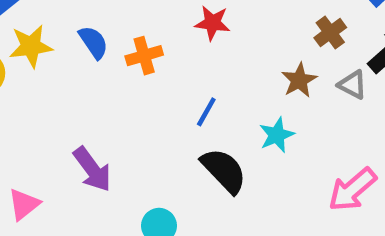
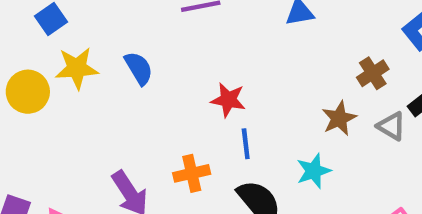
red star: (212, 23) -> (228, 100), moved
orange cross: (144, 56) -> (192, 173), moved
blue line: (206, 112) -> (246, 144), turned -40

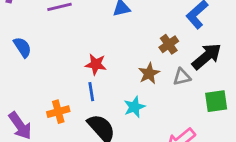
red star: (228, 100) -> (96, 64), moved
gray triangle: (391, 126) -> (182, 77), turned -42

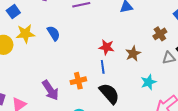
brown star: (149, 73) -> (133, 54), moved
cyan star: (134, 107) -> (149, 82), moved

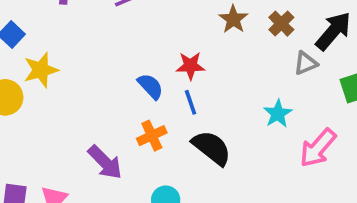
blue semicircle: (54, 33) -> (150, 86), moved
brown star: (133, 54) -> (233, 19), moved

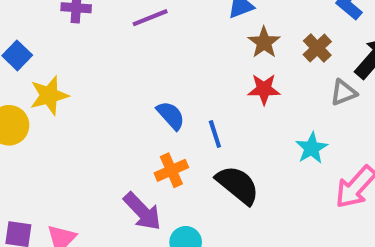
red star: (190, 66) -> (264, 89), moved
purple arrow: (105, 162) -> (142, 211), moved

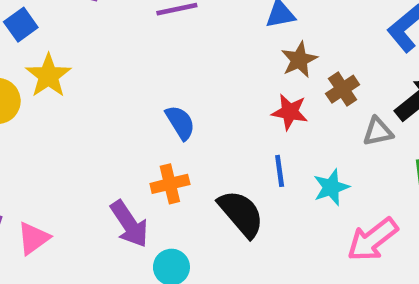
brown cross: (317, 48) -> (343, 89), moved
yellow star: (49, 95) -> (48, 76), turned -30
blue line: (215, 134) -> (280, 171), moved

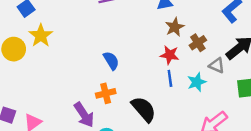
gray triangle: (378, 132) -> (217, 65), turned 35
blue line: (280, 171) -> (170, 78), moved
cyan star: (331, 187) -> (197, 82), moved

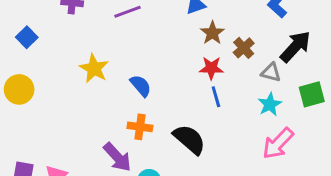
yellow star: (41, 36) -> (94, 68), moved
cyan star: (197, 82) -> (270, 104), moved
orange cross: (106, 93) -> (140, 127), turned 30

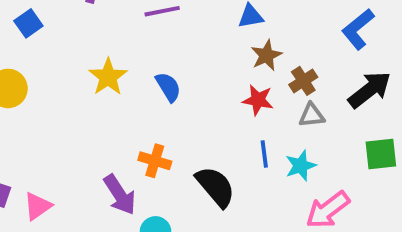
gray triangle: (271, 72) -> (312, 115), moved, turned -30
blue semicircle: (141, 86) -> (168, 87), moved
blue line: (216, 97) -> (264, 154), moved
cyan star: (270, 104) -> (301, 166), moved

